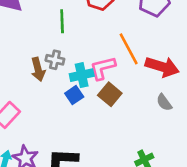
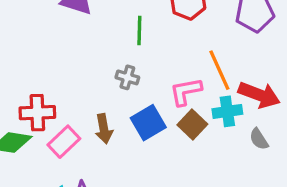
brown arrow: (38, 69) -> (104, 129), moved
cyan cross: (82, 75) -> (227, 111), moved
blue square: (74, 95) -> (148, 123), size x1.5

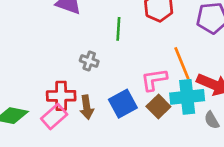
gray cross: (127, 77) -> (89, 61), moved
cyan cross: (227, 111) -> (187, 97), size x1.4
red cross: (37, 113) -> (61, 96), moved

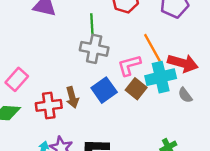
gray cross: (89, 61) -> (94, 49), moved, size x1.6
red cross: (61, 96) -> (49, 105), moved
pink rectangle: (54, 116) -> (17, 79), moved

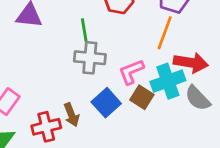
orange line: (152, 48) -> (165, 33), moved, turned 56
gray semicircle: (185, 95) -> (198, 98), size x1.5

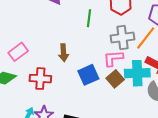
gray cross: (90, 58) -> (122, 37), moved, turned -30
brown arrow: (71, 115) -> (64, 53), moved

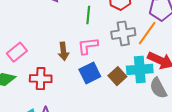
pink L-shape: (113, 58) -> (88, 46), moved

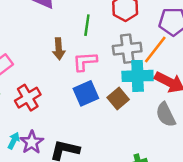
brown arrow: (63, 51) -> (59, 49), moved
cyan cross: (140, 69) -> (138, 76), moved
red cross: (41, 79) -> (28, 98), turned -35

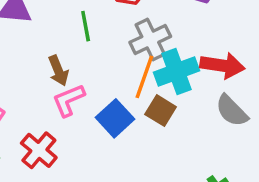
orange line: (155, 49) -> (144, 77), moved
pink L-shape: (85, 61) -> (69, 100), moved

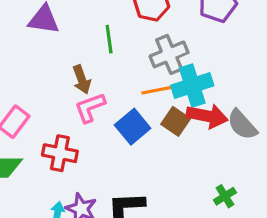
red arrow: (222, 65) -> (207, 116), moved
orange line: (144, 77) -> (162, 89), turned 57
red cross: (39, 150) -> (60, 153), turned -32

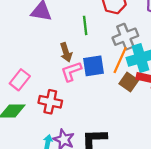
orange line: (162, 89) -> (120, 60), turned -56
blue square: (133, 127) -> (93, 66), moved, turned 30

